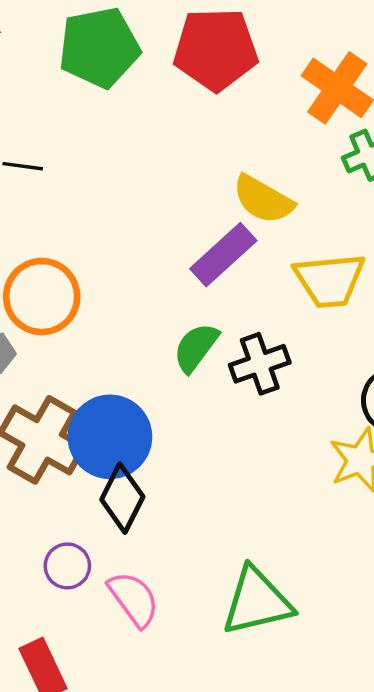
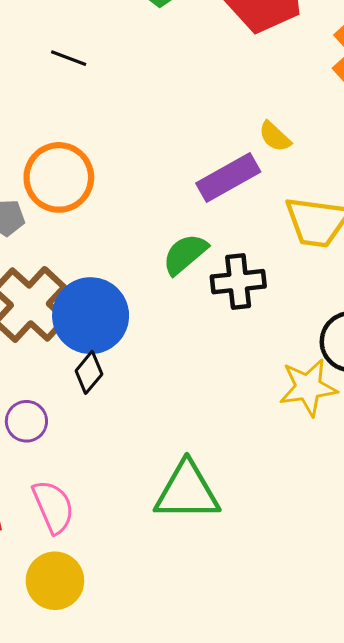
yellow semicircle: (263, 199) -> (275, 137), size x0.6
black diamond: (122, 498) -> (89, 372), size x0.7
pink semicircle: (134, 599) -> (53, 507), moved

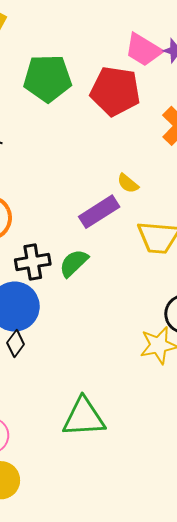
black cross: (238, 282) -> (33, 262), moved

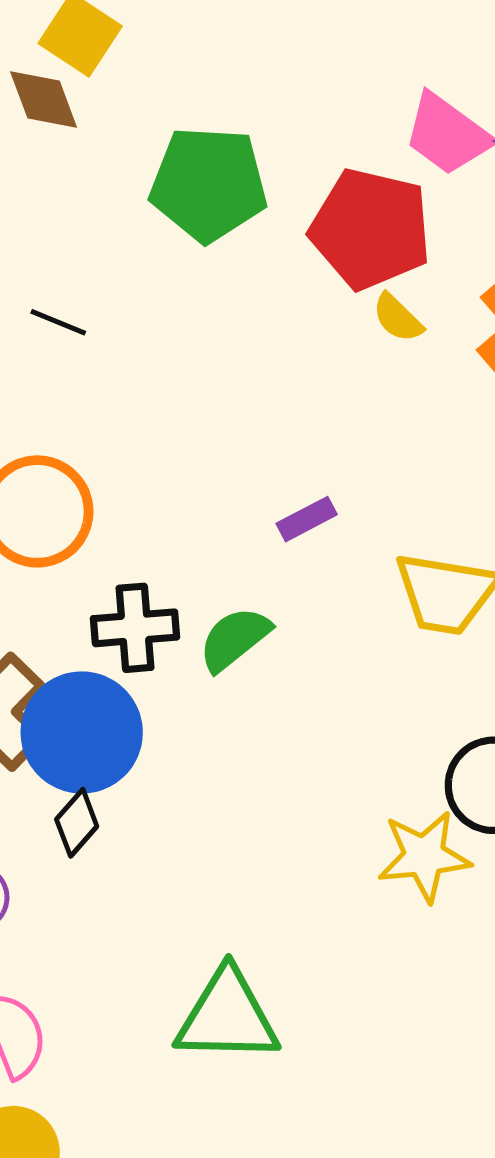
yellow semicircle: (128, 183) -> (398, 318), moved
purple rectangle: (99, 212) -> (307, 519), size x0.6

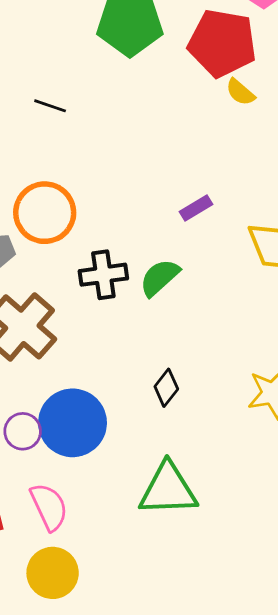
blue circle: (82, 732) -> (73, 423), moved
black diamond: (77, 823) -> (166, 388), moved

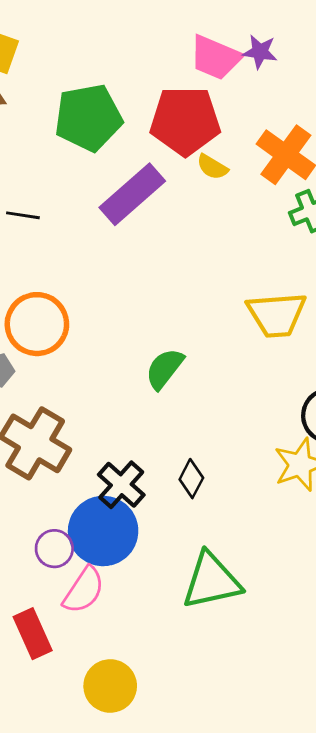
purple rectangle: (196, 208) -> (132, 194), moved, size x2.0
black cross: (103, 275) -> (121, 485), moved, turned -30
pink semicircle: (49, 507) -> (84, 590), moved, turned 69

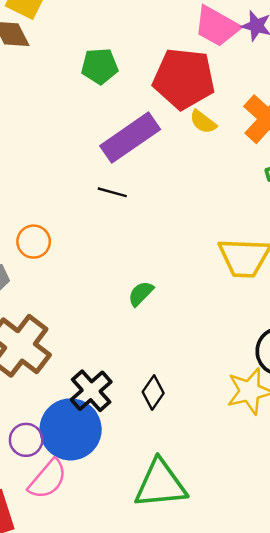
green pentagon: (88, 118) -> (100, 66), size x0.6
black line: (23, 215) -> (112, 192), moved
orange circle: (37, 324) -> (34, 242), size x0.6
green semicircle: (164, 369) -> (141, 294), size x0.7

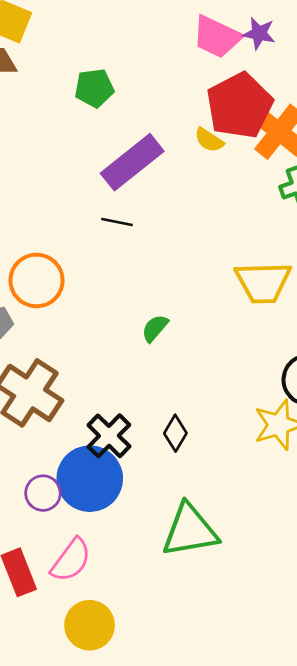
red pentagon: (184, 79) -> (240, 106), moved, turned -30
orange circle: (34, 242) -> (36, 280), size x1.5
pink semicircle: (48, 479) -> (71, 560), moved

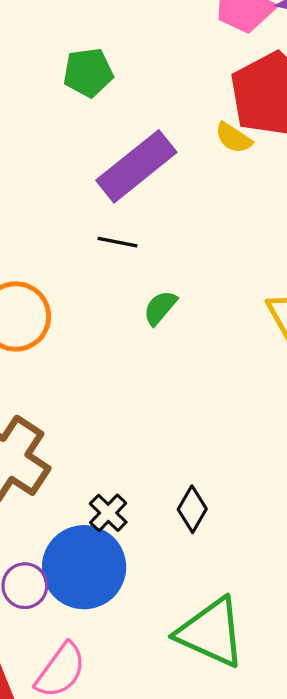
green semicircle: (155, 328) -> (160, 308), moved
black cross: (109, 436) -> (108, 513), size x0.7
green triangle: (190, 531) -> (211, 632), turned 34

